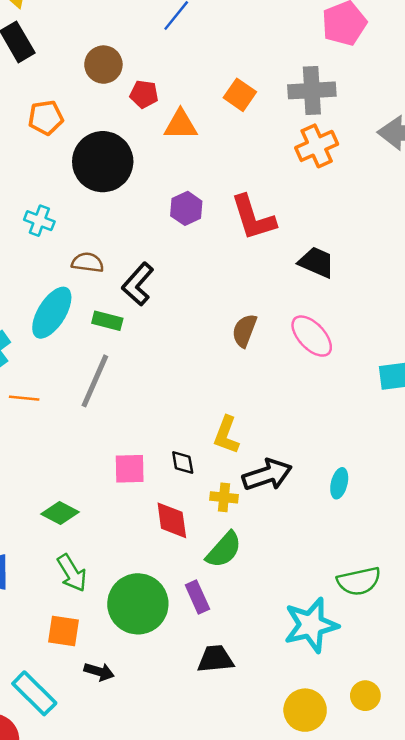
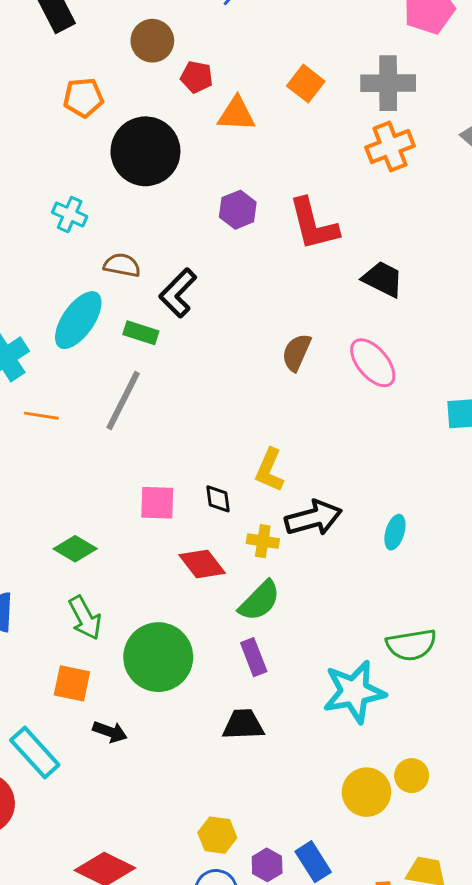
red diamond: (172, 520) -> (202, 564), turned -33
purple rectangle: (197, 597) -> (254, 657), moved
yellow circle: (305, 710) -> (366, 792), moved

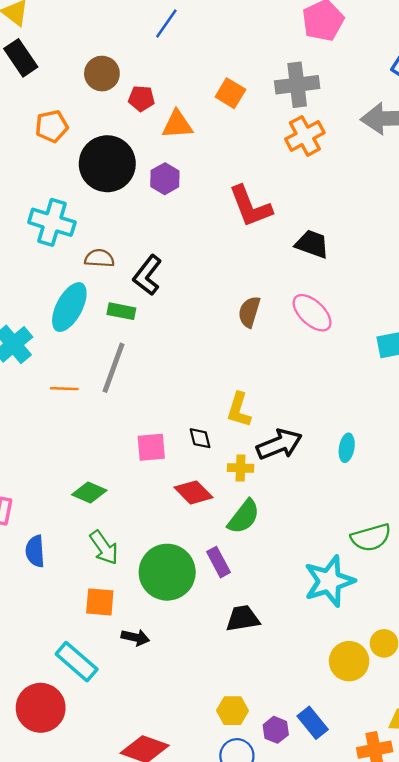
purple hexagon: (238, 210) -> (165, 179), moved
cyan cross: (70, 214) -> (52, 222), size x1.6
orange line: (41, 416) -> (64, 389), moved
purple rectangle: (254, 657) -> (218, 562), moved

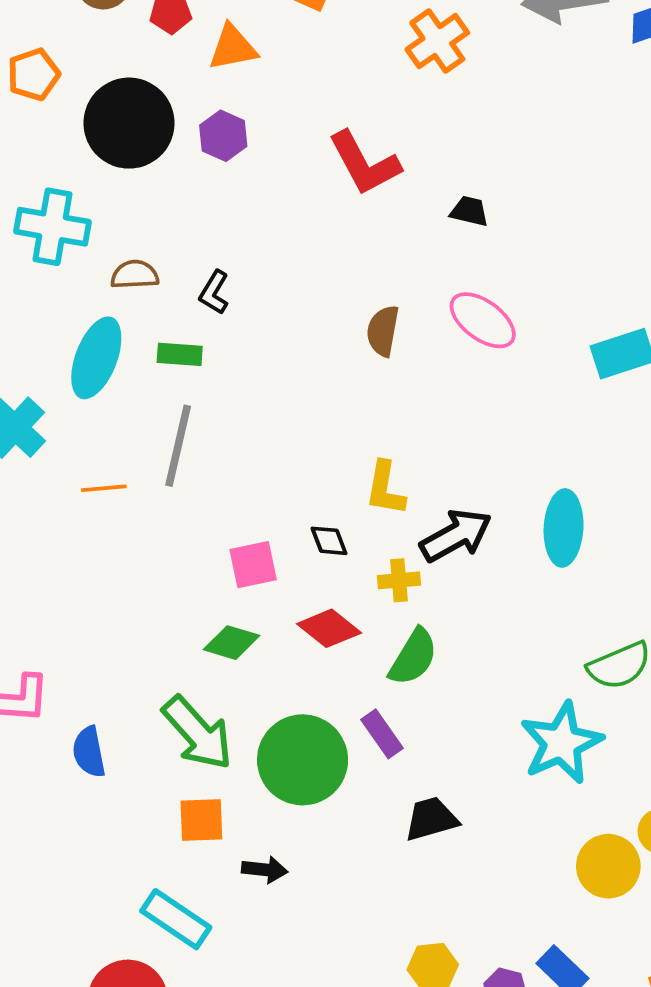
black trapezoid: (312, 244) -> (469, 211), size x0.7
black L-shape: (147, 275) -> (214, 292), size x0.7
cyan ellipse: (347, 448) -> (564, 528), size x1.6
green diamond: (89, 493) -> (231, 643), moved
green arrow: (104, 548) -> (198, 733), size x1.4

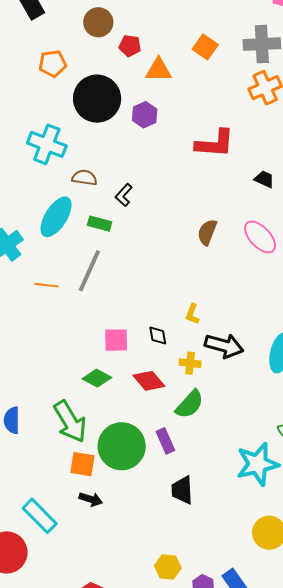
red L-shape: (364, 163) -> (215, 144), turned -69
yellow L-shape: (385, 488) -> (192, 314), size x0.7
black arrow: (456, 535) -> (224, 346), turned 33
black trapezoid: (431, 819) -> (182, 490), turned -88
orange square: (201, 820) -> (82, 464), moved

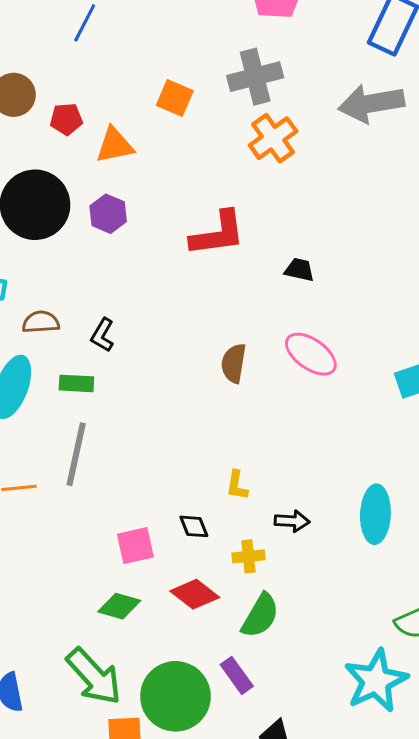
black arrow: (224, 346) -> (292, 521), size x0.6

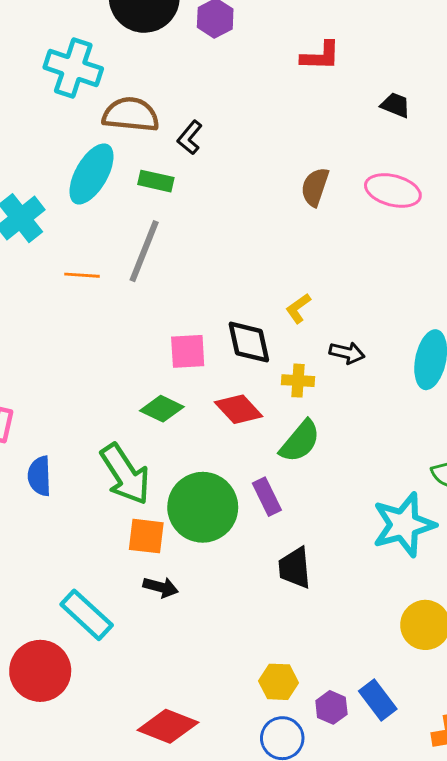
red L-shape: (218, 234) -> (320, 56), size x0.7
brown semicircle: (41, 322) -> (131, 115), size x1.5
pink ellipse: (311, 354) -> (393, 190), turned -30
yellow L-shape: (237, 485) -> (298, 308), turned 36
black diamond: (194, 526) -> (249, 342), size x1.6

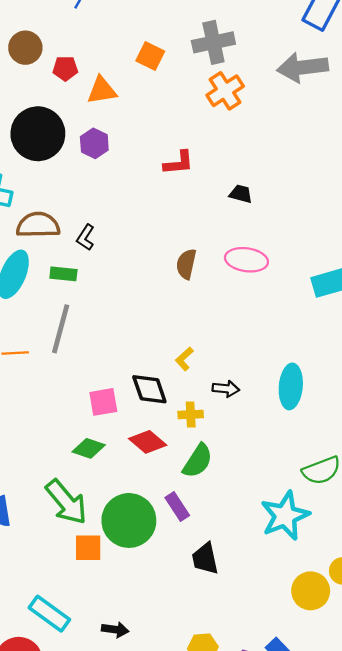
black arrow: (161, 587) -> (115, 630), moved

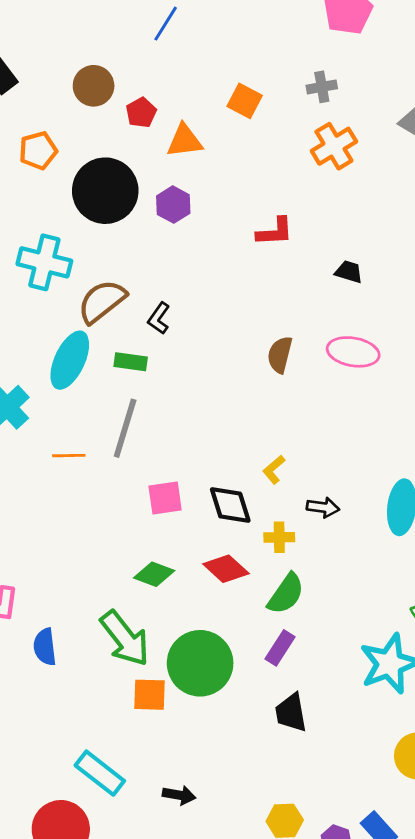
gray cross: (213, 42) -> (322, 87), size x0.6
red pentagon: (65, 68) -> (141, 113), turned -30
brown semicircle: (38, 225) -> (102, 301), turned -39
pink square: (103, 402) -> (165, 498), moved
purple rectangle: (177, 507) -> (280, 648), moved, turned 64

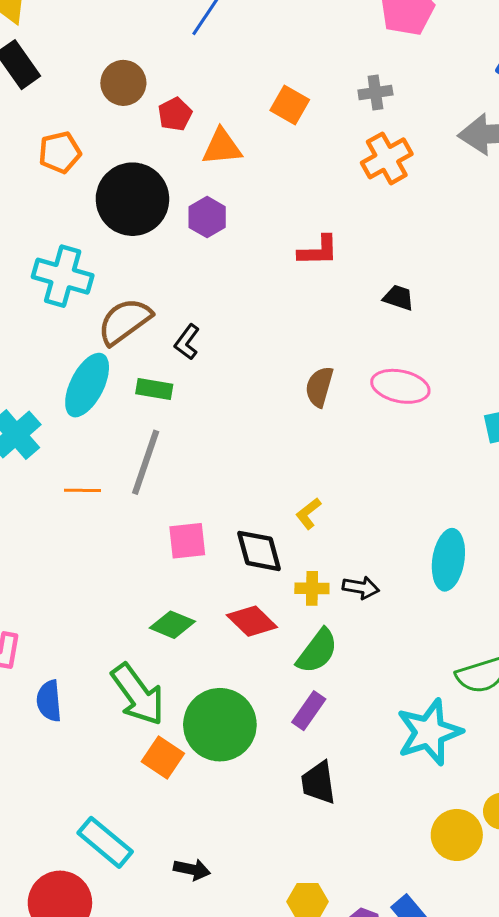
black arrow: (323, 507) -> (361, 588), moved
orange square: (149, 695) -> (163, 757), turned 30

